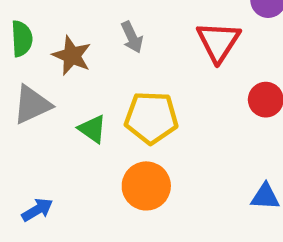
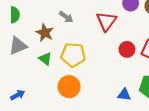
gray arrow: (132, 37) -> (66, 17), turned -32
brown star: (72, 56) -> (45, 33), moved

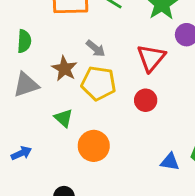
red circle: (127, 49) -> (146, 100), moved
yellow pentagon: (73, 55) -> (98, 83), moved
green triangle: (45, 59) -> (64, 118), moved

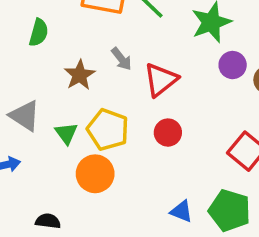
red triangle: (151, 58) -> (161, 80), moved
yellow pentagon: (98, 83) -> (108, 130), moved
gray triangle: (26, 85) -> (25, 116), moved, turned 40

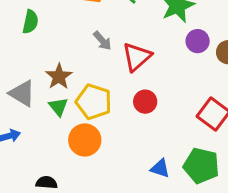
brown star: (80, 75) -> (59, 76), moved

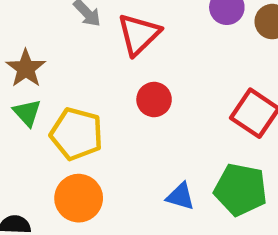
yellow pentagon: (94, 102) -> (76, 134), moved
orange circle: (85, 140) -> (79, 198), moved

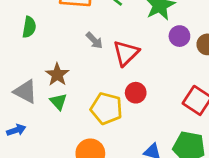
yellow pentagon: (76, 134) -> (106, 108), moved

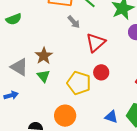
green semicircle: (29, 27) -> (14, 19), moved, turned 56
gray arrow: (94, 40) -> (74, 22), moved

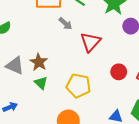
gray triangle: (19, 67) -> (15, 65), moved
red circle: (101, 72) -> (119, 72), moved

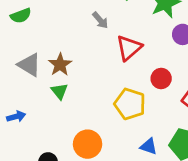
red circle: (119, 72) -> (161, 78), moved
yellow pentagon: (78, 86) -> (130, 104), moved

